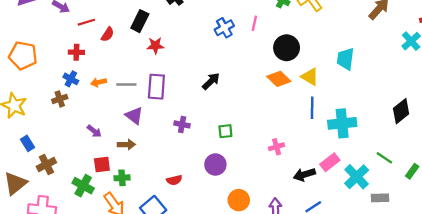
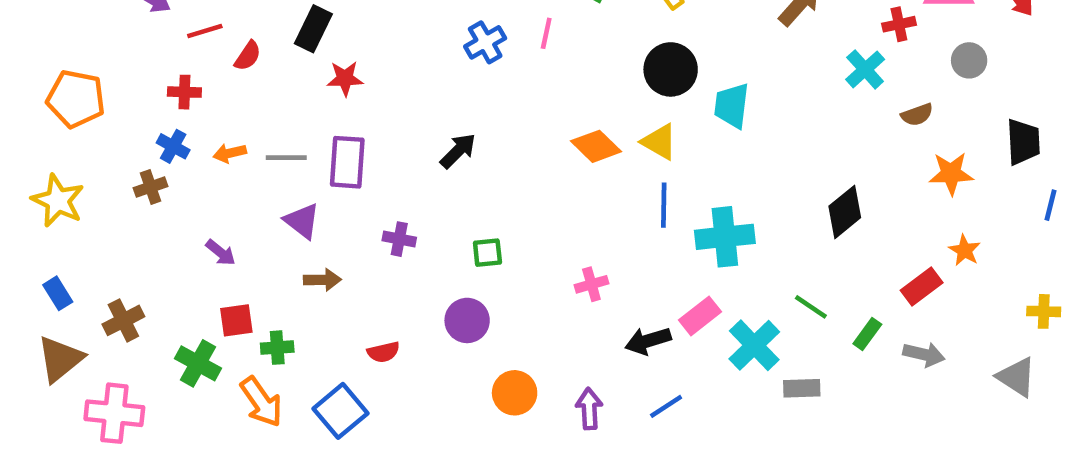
black circle: (287, 48) -> (671, 69), moved
blue rectangle: (27, 143) -> (58, 293), moved
brown arrow: (126, 144) -> (322, 280), moved

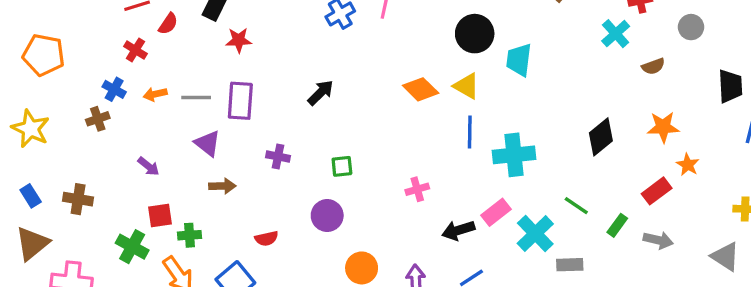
red cross: (184, 92) -> (135, 50), moved, turned 30
orange star: (951, 173) -> (663, 127), moved
brown cross: (123, 320) -> (78, 199), moved, turned 36

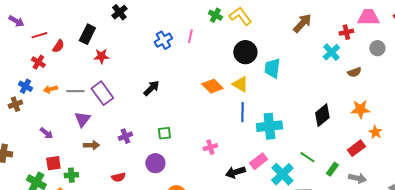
purple rectangle: (240, 101) -> (102, 93), turned -40
purple triangle: (208, 143) -> (82, 119), turned 30
purple cross: (278, 157) -> (125, 136), moved, turned -32

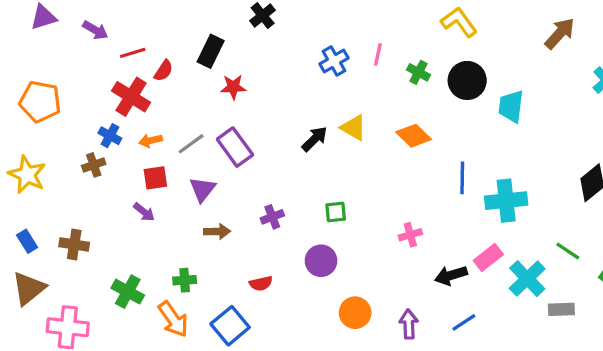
green cross: (215, 15) -> (418, 72), moved
red cross: (38, 62) -> (131, 97), size x1.6
yellow triangle: (240, 84) -> (353, 128), moved
gray line: (75, 91) -> (191, 144), turned -36
red square: (53, 163) -> (155, 178), moved

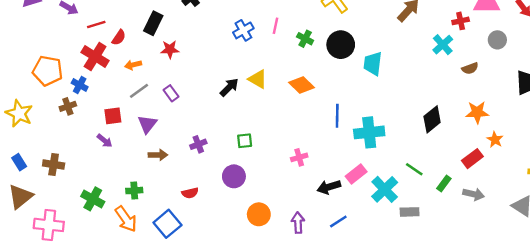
orange pentagon: (40, 102) -> (48, 71), moved
orange arrow: (151, 141) -> (133, 65), moved
purple rectangle: (235, 147) -> (171, 93), size x0.6

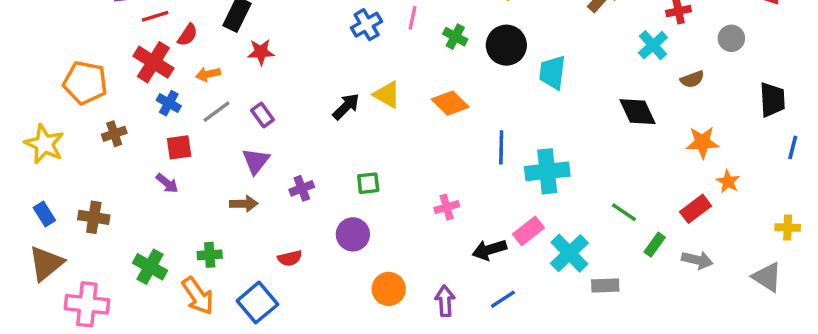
blue cross: (80, 85) -> (169, 103), moved
black diamond: (432, 119) -> (638, 112), moved, turned -76
purple triangle: (147, 124) -> (256, 161), moved
green line: (414, 169) -> (624, 212), moved

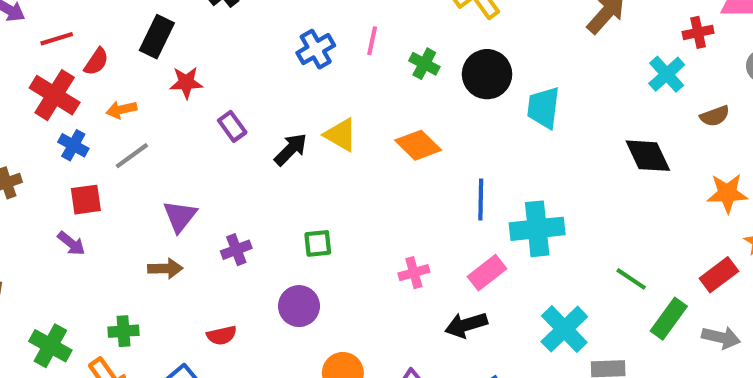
purple rectangle: (263, 115) -> (232, 126), moved
pink rectangle: (528, 231) -> (487, 273), moved
green rectangle: (655, 245) -> (669, 319), size x1.4

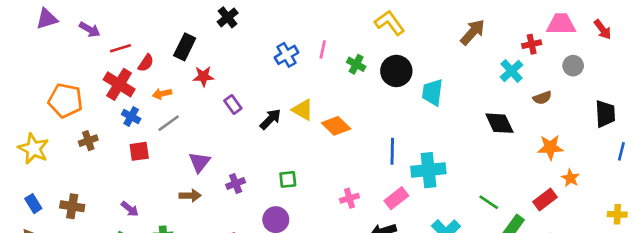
orange diamond: (418, 145) -> (336, 126), moved
purple arrow: (71, 243) -> (130, 209), moved

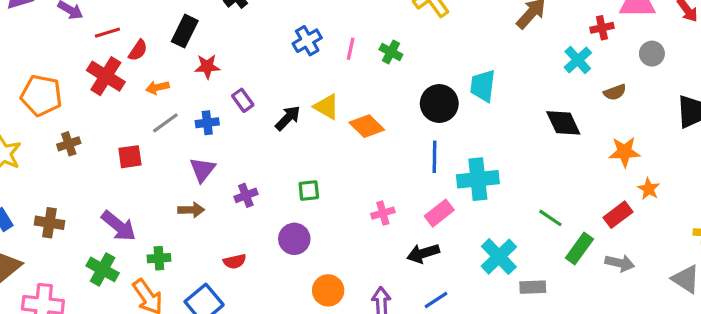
pink line: (323, 50) -> (351, 49), moved
black circle: (396, 71) -> (439, 104), moved
blue cross: (131, 117) -> (207, 123), moved, turned -36
purple arrow: (130, 209) -> (119, 226), size x1.6

